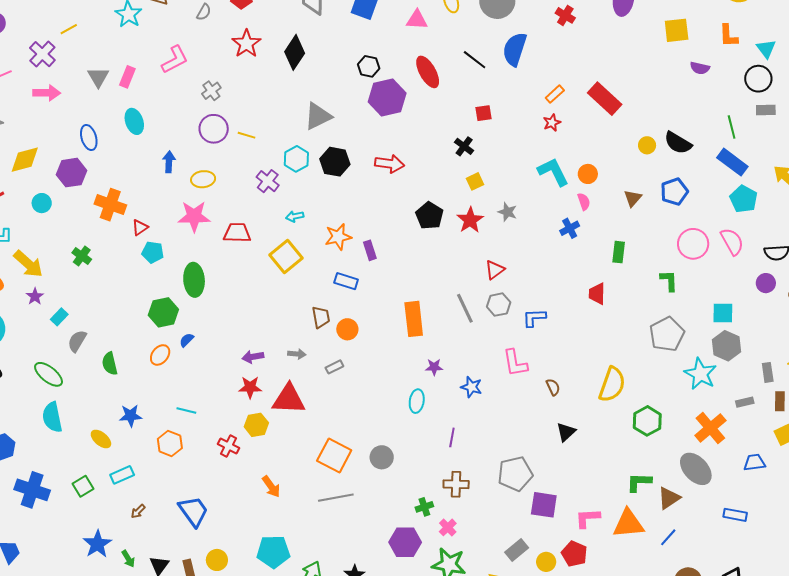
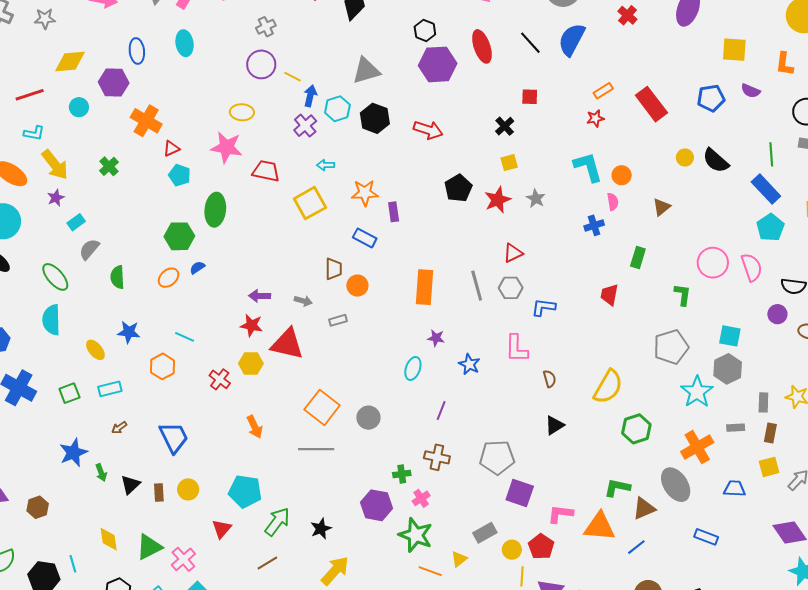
blue arrow: (169, 162) -> (310, 96), moved
blue pentagon: (674, 192) -> (711, 98), moved

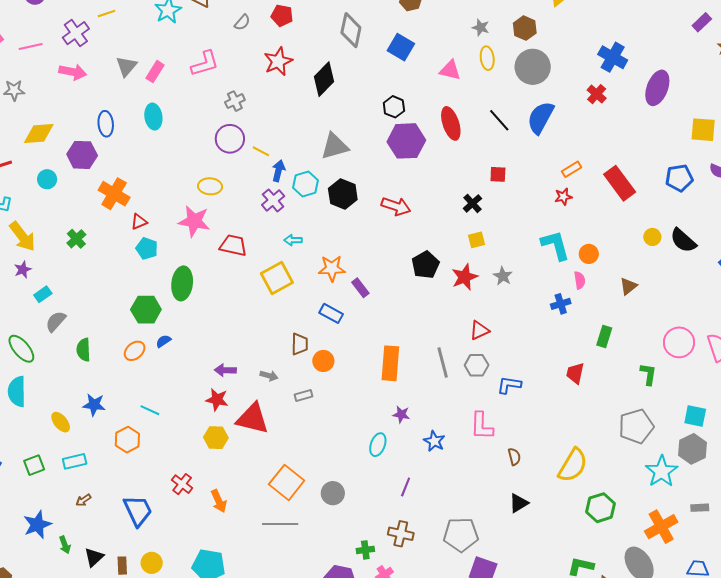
purple rectangle: (394, 212) -> (360, 288), turned -30
red cross: (220, 379) -> (182, 484), moved

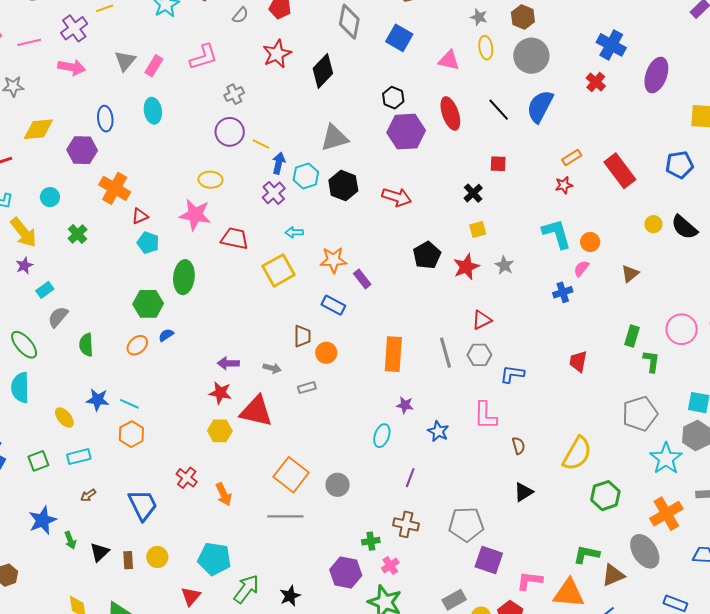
cyan circle: (47, 179) -> (50, 197), moved
pink semicircle: (580, 280) -> (581, 268), turned -132
green rectangle: (604, 336) -> (632, 336), moved
cyan line: (150, 410) -> (129, 404), moved

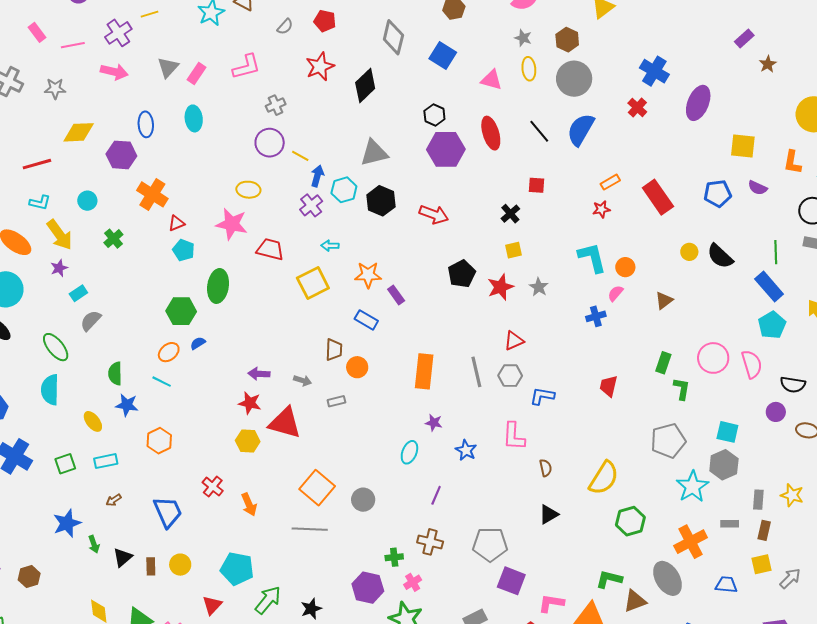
green semicircle: (86, 345) -> (115, 374), moved
cyan line: (129, 404) -> (162, 382), moved

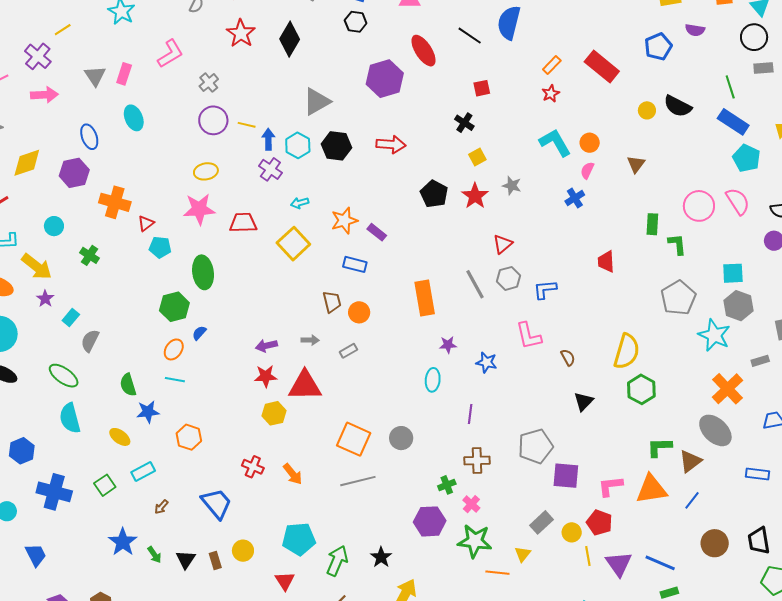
black hexagon: (434, 115) -> (356, 22), moved
green hexagon: (630, 521) -> (641, 389), moved

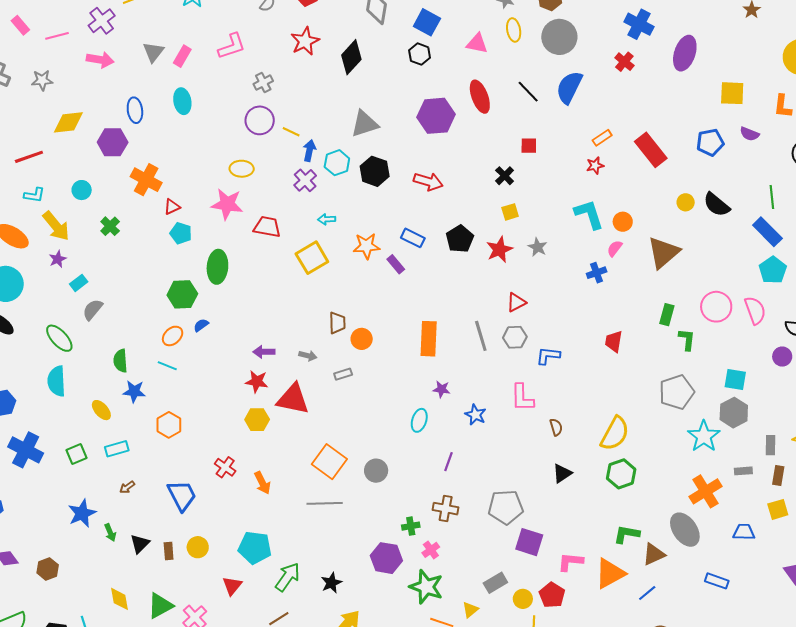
brown triangle: (636, 164) -> (663, 252), size x1.8
blue rectangle: (355, 264) -> (413, 238), moved
orange triangle: (651, 489) -> (610, 573), turned -32

